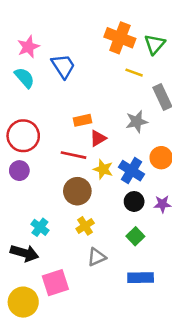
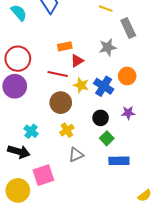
purple circle: (19, 171) -> (15, 86), size x1.5
black circle: (134, 201) -> (101, 118), moved
blue rectangle: (141, 278) -> (119, 161), moved

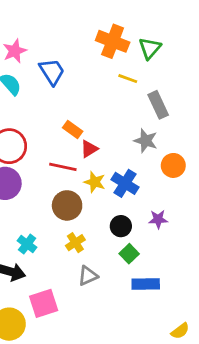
orange rectangle: (65, 46) -> (73, 130), turned 48
gray star: (108, 47) -> (146, 141), moved, turned 30
orange circle: (127, 76) -> (173, 165), moved

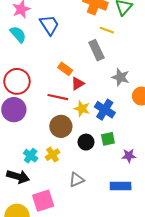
gray rectangle: (158, 105) -> (96, 50), moved
purple star: (158, 219) -> (129, 156), moved
black circle: (121, 226) -> (86, 142), moved
yellow cross: (75, 243) -> (53, 155), moved
green square: (129, 254) -> (108, 139), moved, turned 32

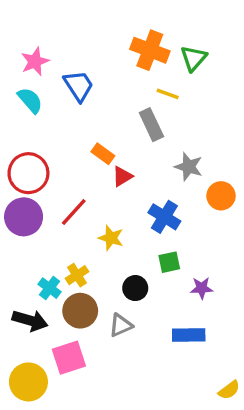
red line: (58, 97) -> (74, 212), moved, turned -60
yellow star: (82, 109) -> (111, 238), moved
brown circle: (61, 126) -> (80, 311), moved
black circle: (86, 142) -> (135, 288), moved
yellow cross: (53, 155) -> (77, 275), moved

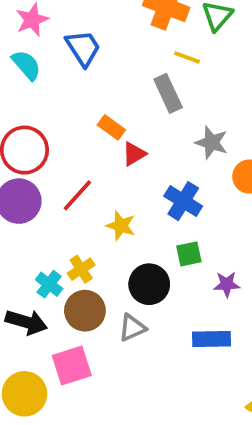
black circle: (135, 288) -> (149, 284), size x1.4

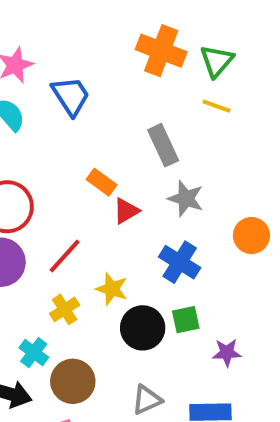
yellow line: (187, 57) -> (217, 106), moved
gray star: (212, 142) -> (186, 199), moved
yellow cross: (81, 269) -> (65, 309), moved
black circle: (149, 284) -> (143, 328), moved
gray triangle: (132, 328) -> (147, 400), moved

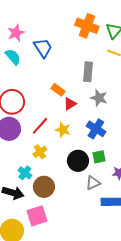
gray rectangle: (163, 145) -> (88, 72), turned 30
yellow star: (112, 289) -> (63, 130), moved
gray triangle: (147, 400) -> (93, 183), moved

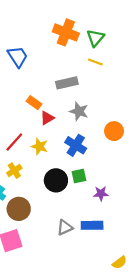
gray rectangle: (88, 72) -> (67, 83), turned 72
gray triangle: (93, 183) -> (65, 227), moved

